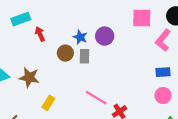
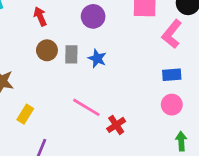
red arrow: (40, 34) -> (40, 16), moved
purple circle: (105, 36) -> (93, 16), moved
blue star: (80, 37) -> (97, 58), moved

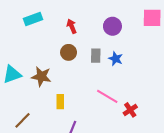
brown circle: (47, 50) -> (69, 52), moved
yellow rectangle: (25, 114) -> (60, 102), turned -32

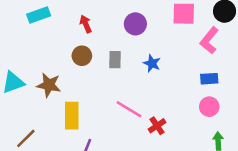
blue star: (116, 59) -> (152, 63), moved
yellow rectangle: (60, 102) -> (72, 116), size x1.5

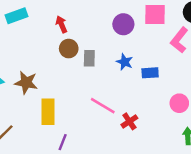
purple circle: (135, 24) -> (123, 24), moved
brown circle: (82, 56) -> (69, 49), moved
blue rectangle: (209, 79) -> (150, 73), moved

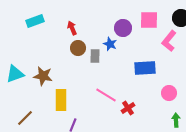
blue star: (125, 62) -> (110, 44), moved
blue rectangle: (150, 73) -> (145, 68), size x1.5

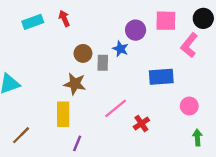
red arrow: (72, 28) -> (64, 18), moved
brown star: (43, 76) -> (75, 84), moved
pink line: (106, 95) -> (116, 108), turned -70

